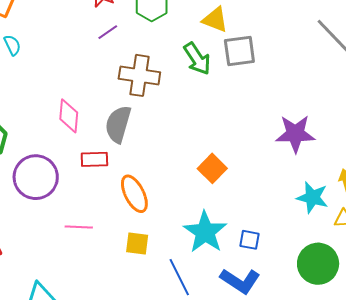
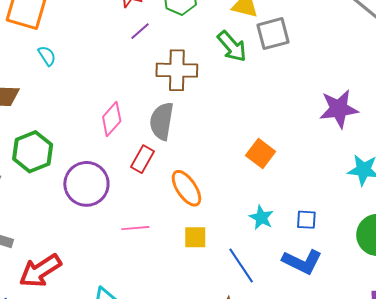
pink diamond: (69, 116) -> (112, 119), turned 44
red rectangle: (94, 159) -> (143, 159), turned -52
cyan star: (205, 232) -> (261, 218), size x0.6

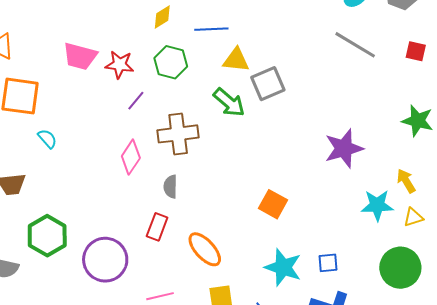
pink diamond: (112, 119) -> (131, 157), moved
gray semicircle: (162, 121) -> (170, 187), size x0.6
cyan star: (261, 218) -> (283, 267), size x1.5

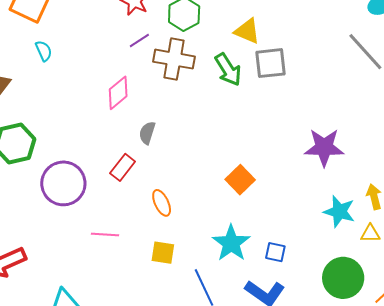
brown cross: (178, 134) -> (174, 59), moved
orange ellipse: (205, 249) -> (162, 203), size x0.7

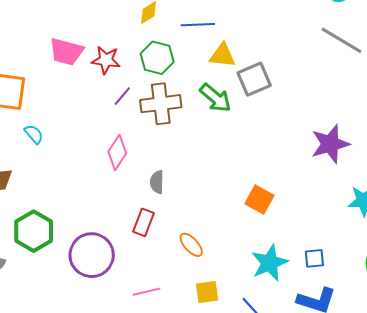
cyan star: (231, 243) -> (270, 263), turned 30

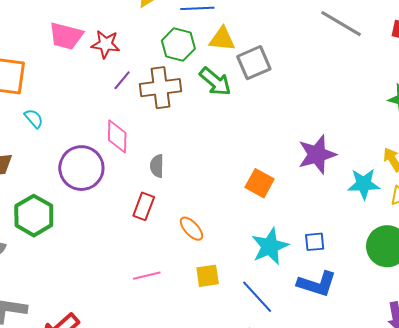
green hexagon: (157, 58) -> (178, 45), moved
purple star: (330, 144) -> (317, 154), moved
pink diamond: (117, 152) -> (117, 136), turned -32
purple circle: (92, 255) -> (81, 168), moved

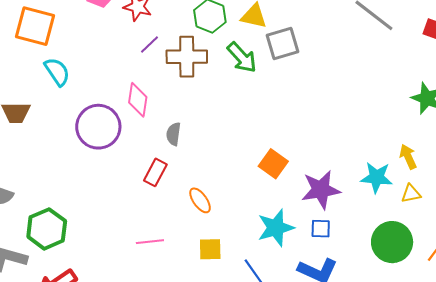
cyan semicircle: (34, 118) -> (57, 72), size x1.4
purple star: (317, 154) -> (321, 190), moved
green hexagon: (34, 216) -> (47, 229), moved

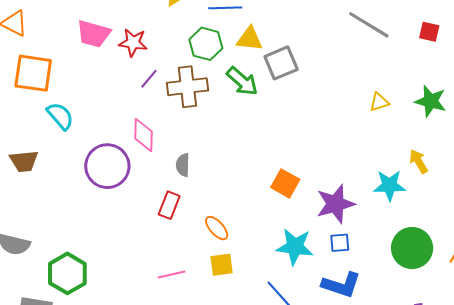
yellow triangle: (411, 194) -> (379, 102), moved
cyan star: (276, 228) -> (295, 247), turned 30
yellow square: (210, 249) -> (222, 265), moved

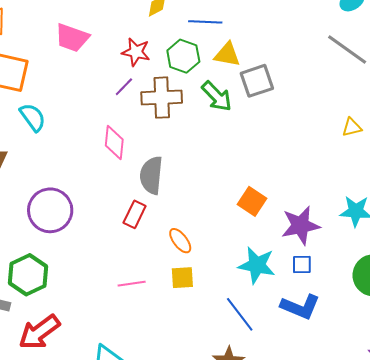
red star: (133, 43) -> (136, 52), moved
gray semicircle: (183, 165) -> (151, 175), size x1.6
purple circle: (107, 166) -> (50, 210), moved

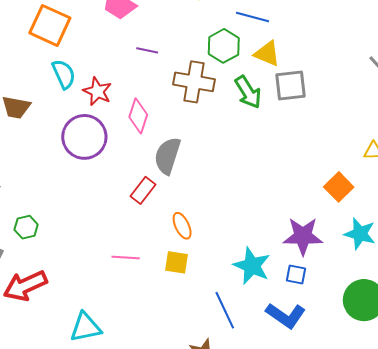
red star: (136, 52) -> (97, 91), moved
purple line: (124, 87) -> (147, 50), moved, turned 45
orange square: (252, 201) -> (339, 187), moved
purple circle: (50, 210) -> (84, 137), moved
green hexagon: (28, 275) -> (26, 227), size x0.6

